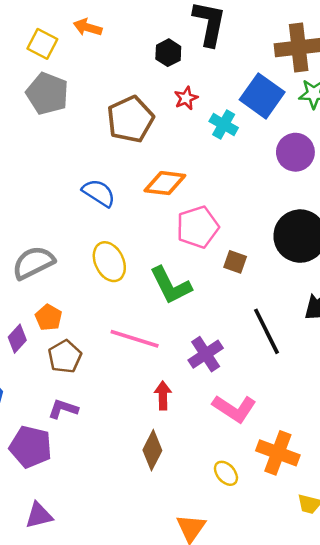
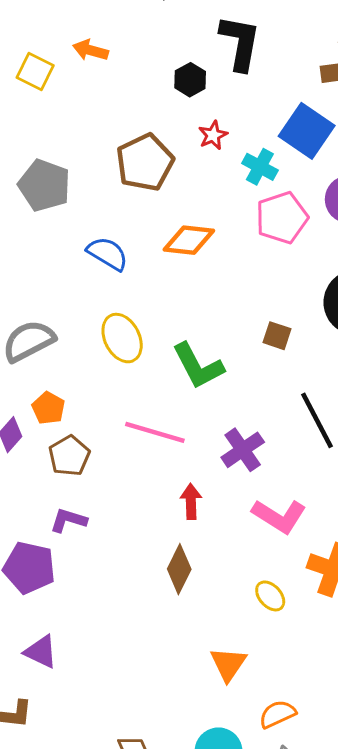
gray pentagon: (47, 94) -> (44, 185), moved
pink pentagon: (198, 227) -> (282, 218), moved
purple triangle: (39, 515) -> (41, 652), turned 40

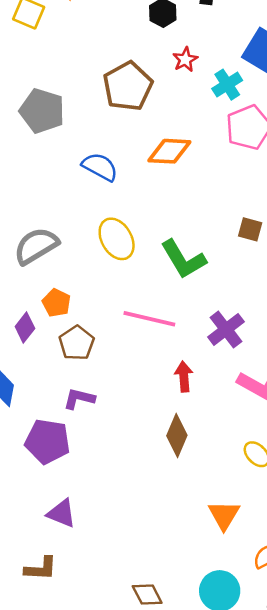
cyan cross: (260, 167) -> (227, 85), turned 32

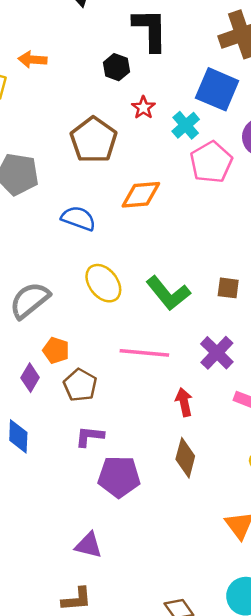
brown square: (250, 229) -> (228, 288), moved
purple pentagon: (47, 441) -> (119, 477), moved

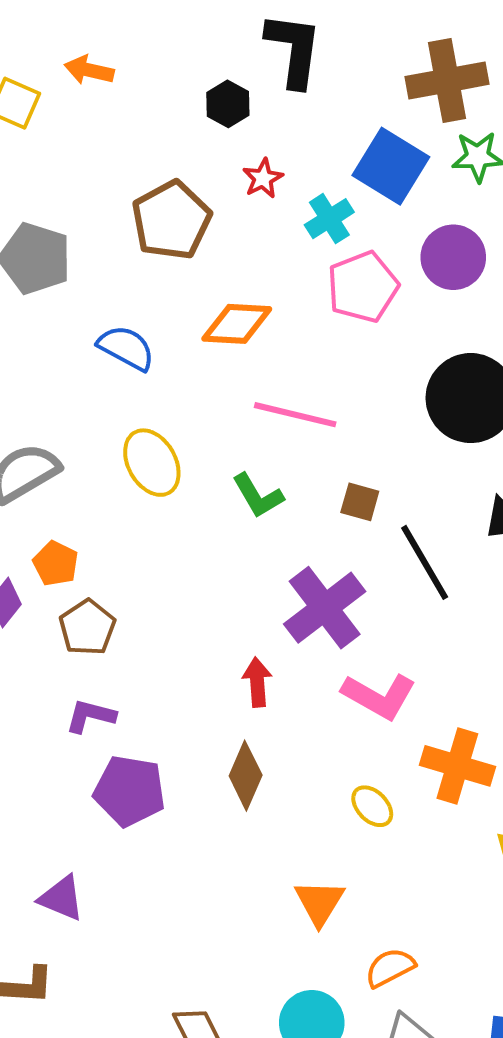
green L-shape: (168, 293) -> (258, 496), size x0.7
pink line: (144, 353) -> (295, 415), moved
purple cross: (217, 353) -> (325, 608), size x1.4

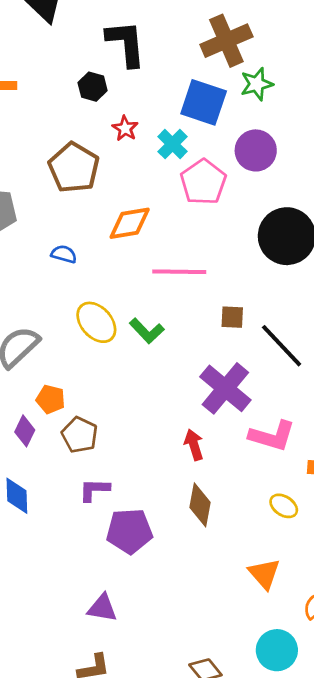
blue semicircle: (126, 348) -> (64, 254), size x0.7
green L-shape: (258, 496) -> (147, 331), moved

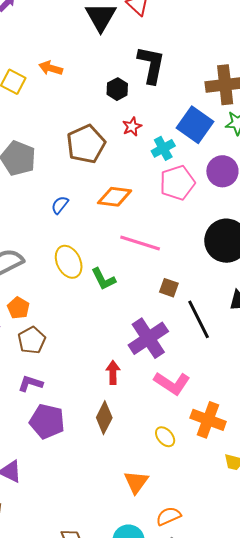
blue semicircle: (64, 254) -> (60, 205), turned -84

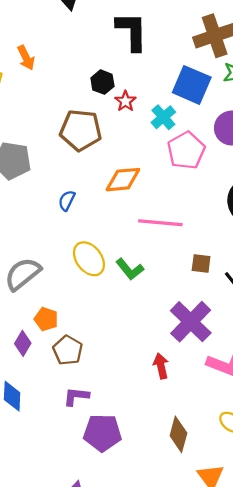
orange arrow: (51, 68) -> (26, 58), turned -120
black hexagon: (117, 89) -> (102, 82), moved
brown pentagon: (86, 144) -> (81, 130), turned -30
brown diamond: (104, 418) -> (178, 434), moved

